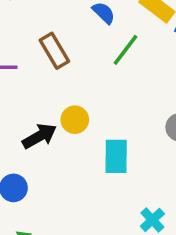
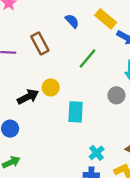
green line: (125, 50) -> (87, 59), moved

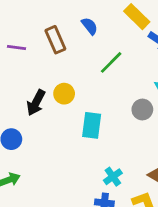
blue semicircle: (72, 21) -> (90, 26), moved
black arrow: (28, 97) -> (36, 103), turned 140

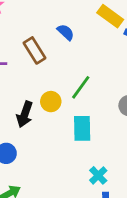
green line: (111, 62) -> (81, 87), moved
cyan cross: (113, 177) -> (98, 175), moved

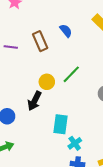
black arrow: (25, 114) -> (34, 101), moved
cyan rectangle: (82, 128) -> (60, 124), moved

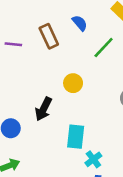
green line: (71, 74) -> (104, 48), moved
yellow circle: (47, 82) -> (73, 83), moved

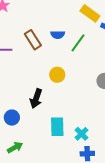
blue semicircle: (80, 23) -> (58, 35), moved, turned 136
cyan rectangle: (76, 137) -> (57, 127), moved

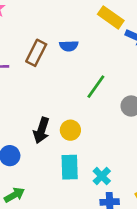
brown rectangle: (33, 40) -> (36, 53), turned 60
green line: (78, 43) -> (96, 87), moved
yellow circle: (57, 75) -> (70, 130), moved

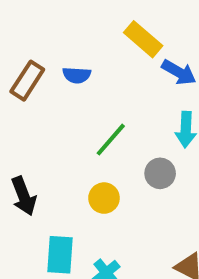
black arrow: (41, 130) -> (24, 196), turned -45
yellow circle: (70, 130) -> (104, 198), moved

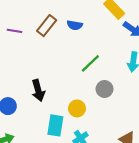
gray circle: (160, 173) -> (105, 89), moved
yellow circle: (104, 198) -> (77, 108), moved

